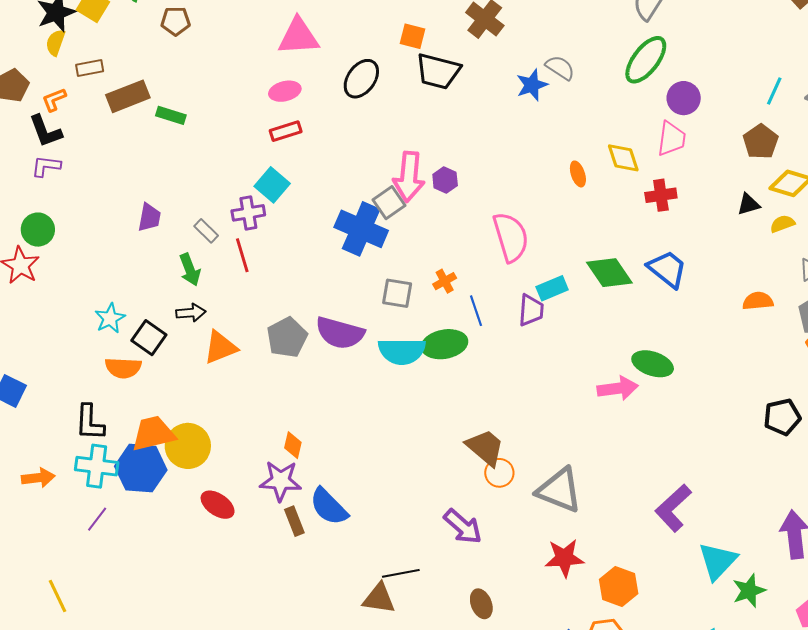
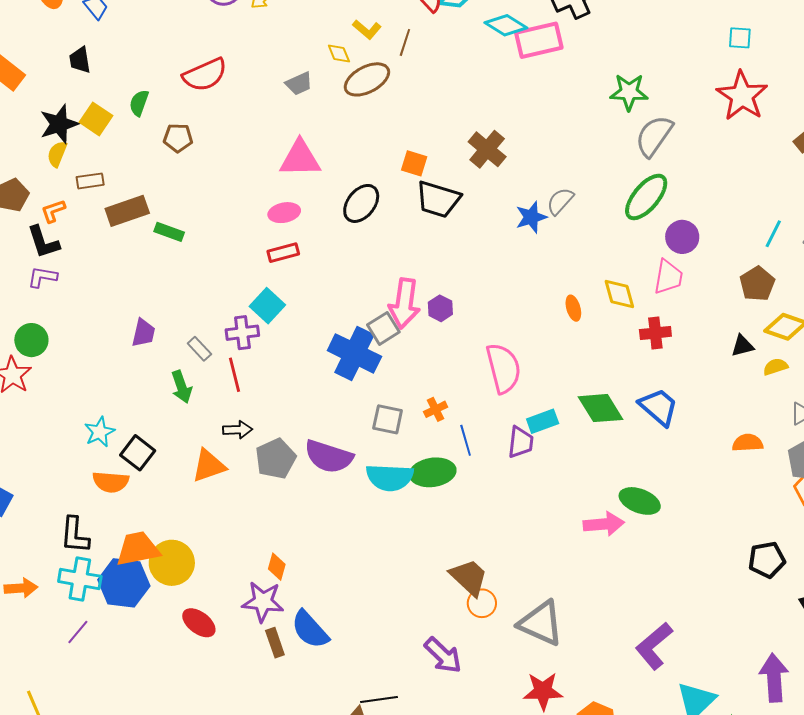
gray semicircle: (560, 68) -> (560, 201), turned -84
black arrow: (191, 313) -> (238, 430), moved

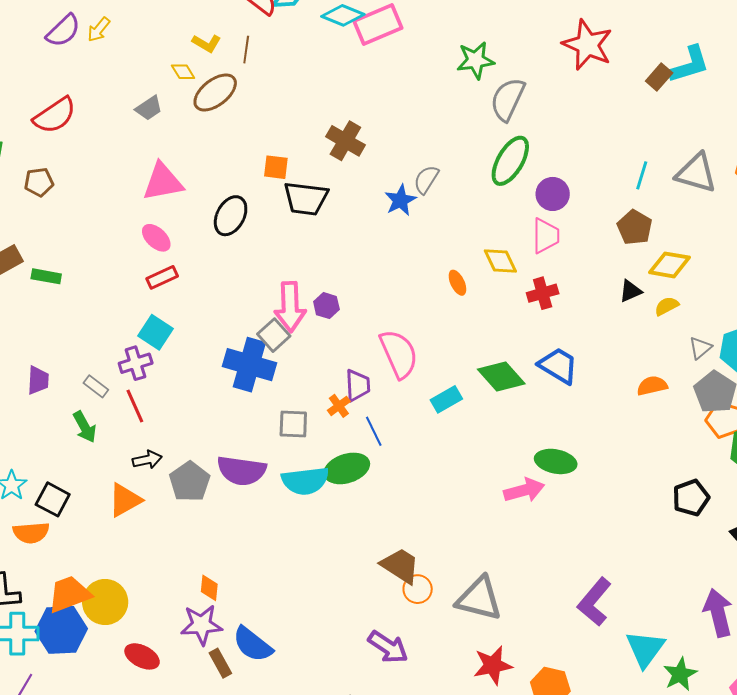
pink ellipse: (284, 213) -> (156, 238), turned 64
purple trapezoid: (521, 442) -> (358, 385), moved

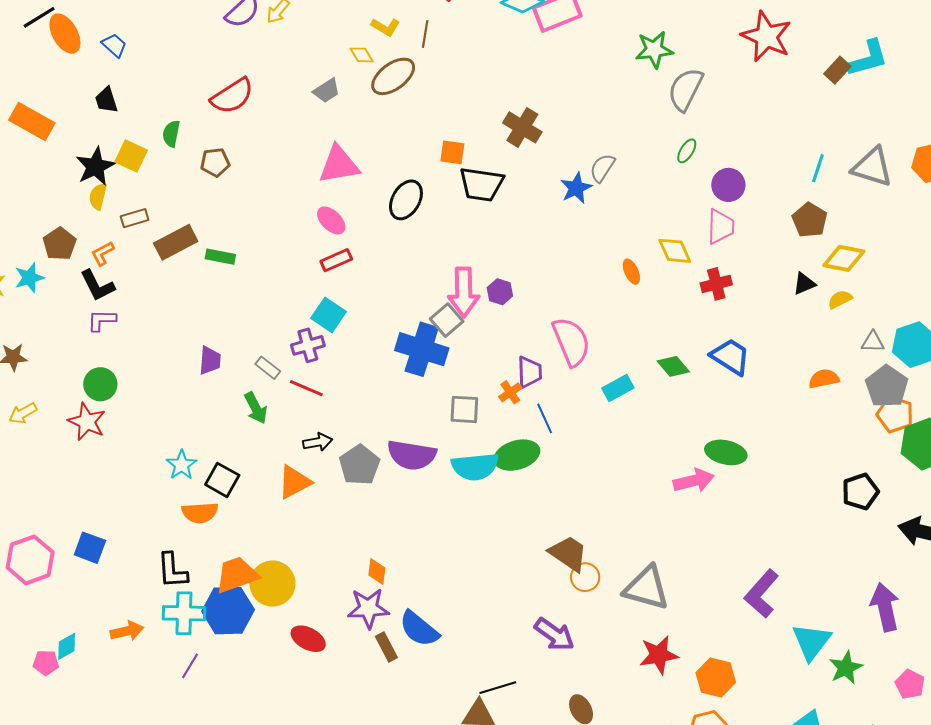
green ellipse: (510, 161) -> (687, 151), size x0.5
gray triangle: (700, 348) -> (873, 342), turned 40
green diamond: (501, 377) -> (673, 366), size x0.7
red line: (135, 406) -> (306, 388), turned -44

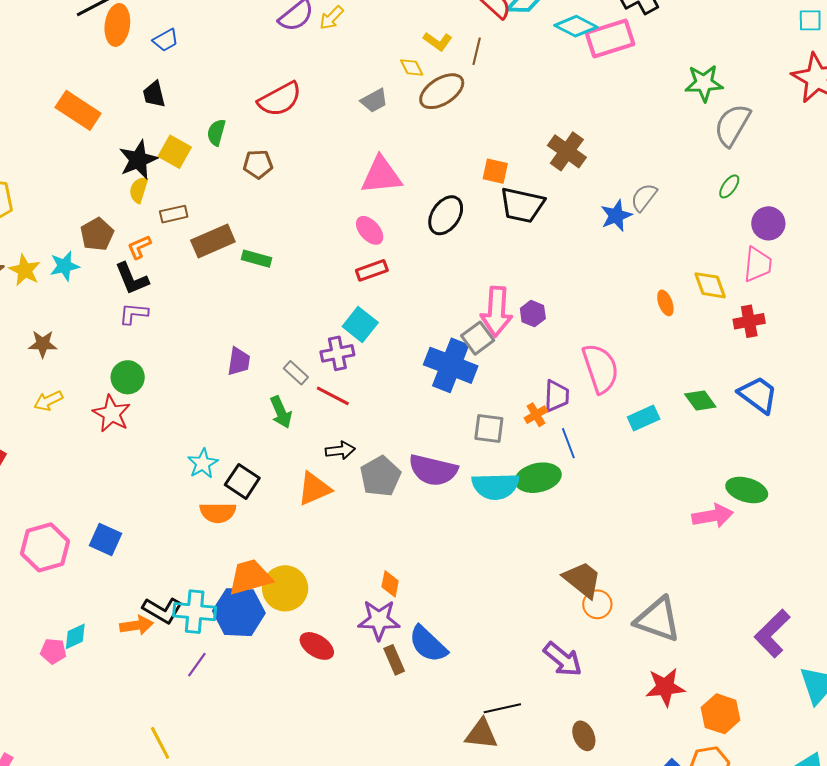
orange ellipse: (65, 34) -> (117, 25), turned 33
blue trapezoid: (114, 45) -> (166, 40), turned 104
black L-shape: (172, 570) -> (162, 610), moved, turned -60

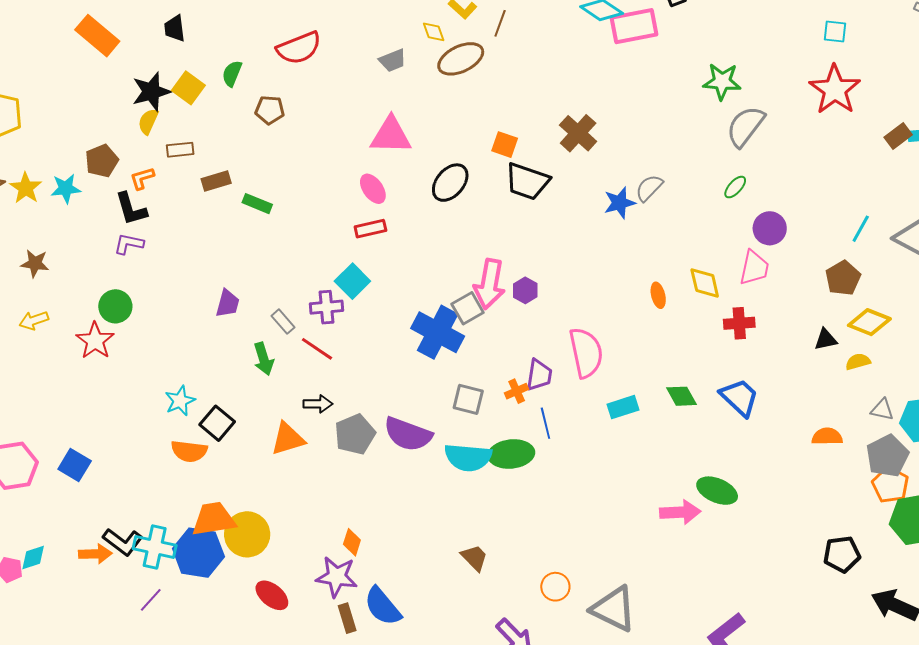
brown rectangle: (213, 241) -> (216, 181), size x0.7
brown trapezoid: (582, 579) -> (474, 558), moved, size x0.7

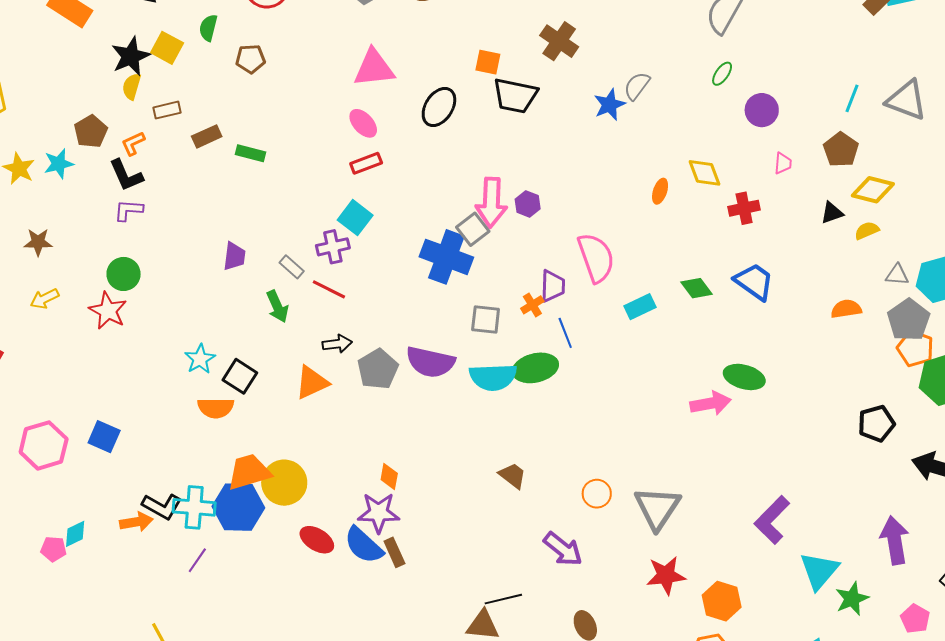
pink trapezoid: (754, 268) -> (783, 163), moved, size x0.6
orange ellipse: (658, 295) -> (660, 191), turned 40
blue semicircle: (383, 606) -> (364, 545), moved
gray triangle: (614, 609) -> (657, 508), turned 45

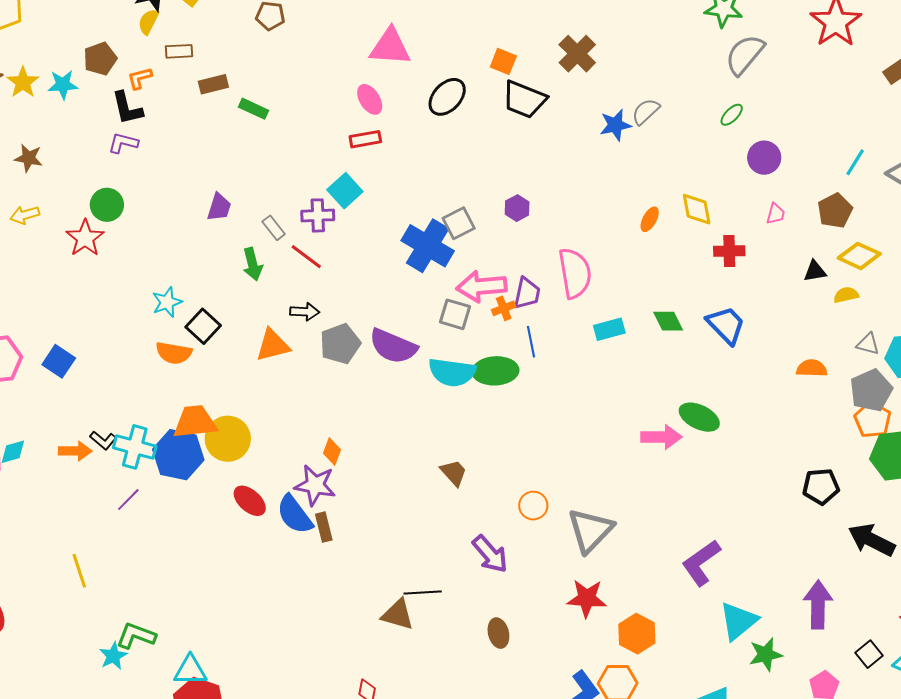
pink arrow: (491, 202) -> (481, 286), moved, turned 72
black L-shape: (162, 506) -> (103, 440), size x0.7

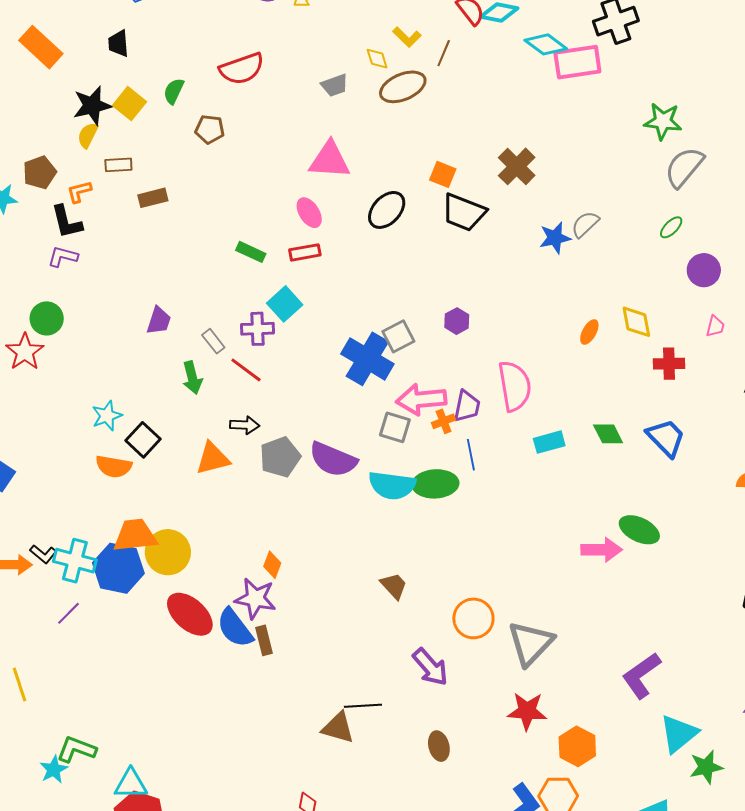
green rectangle: (253, 109) -> (251, 252), moved
red ellipse: (250, 501) -> (190, 614), size x1.4
orange circle: (533, 506) -> (473, 618), size x1.4

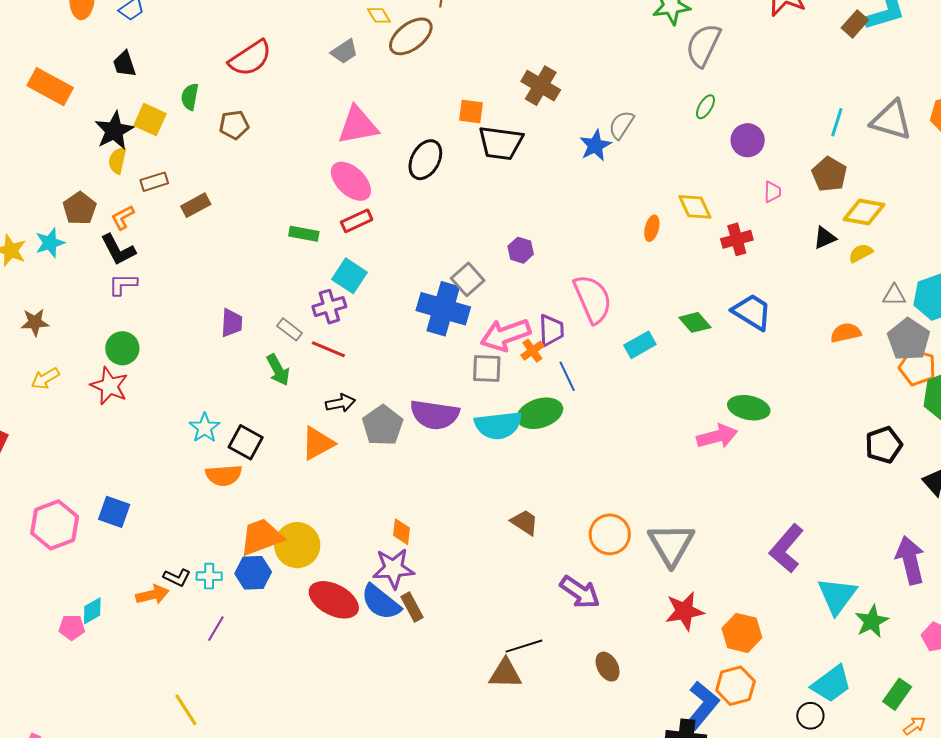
pink ellipse: (309, 213) -> (351, 181), size x1.4
cyan cross: (75, 561) -> (209, 576), size x0.6
blue hexagon: (118, 568) -> (253, 573), size x0.7

